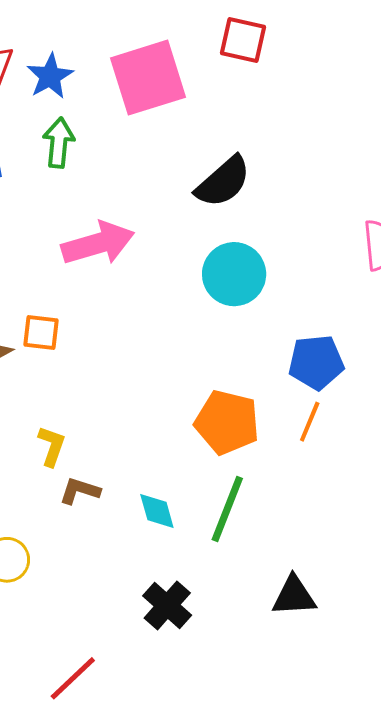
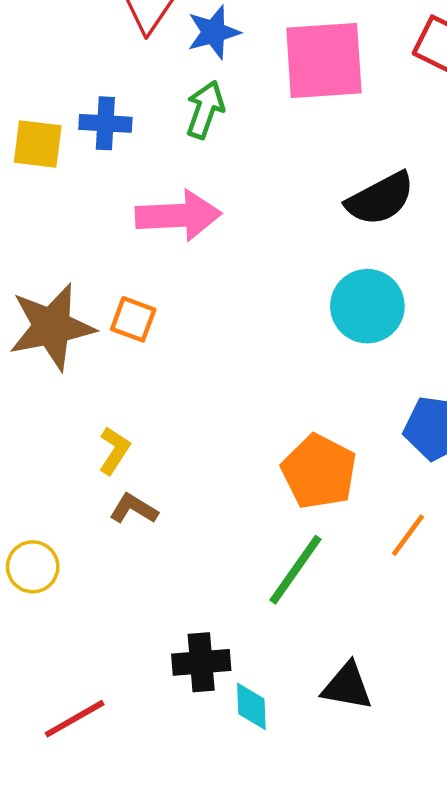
pink arrow: (98, 243) -> (178, 215), moved
orange line: (310, 422) -> (408, 535), moved
cyan diamond: (157, 511) -> (251, 706), moved
black cross: (167, 606) -> (201, 662), turned 30

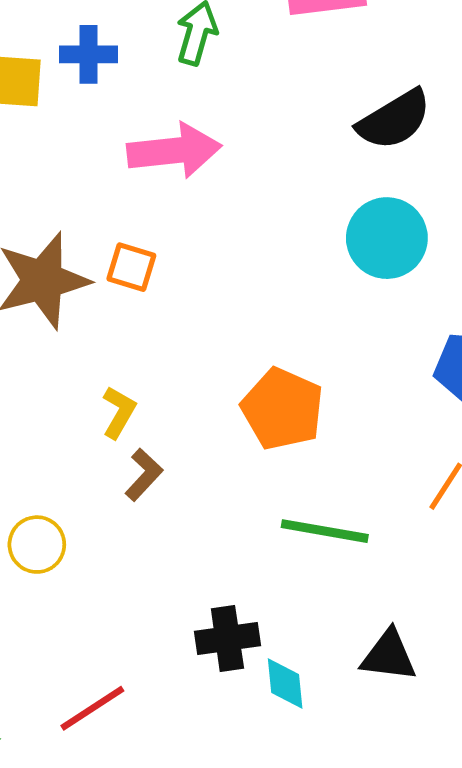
orange pentagon: (319, 472) -> (282, 409), moved
brown L-shape: (134, 509) -> (144, 475), turned 105
green line: (295, 570) -> (325, 531), turned 68

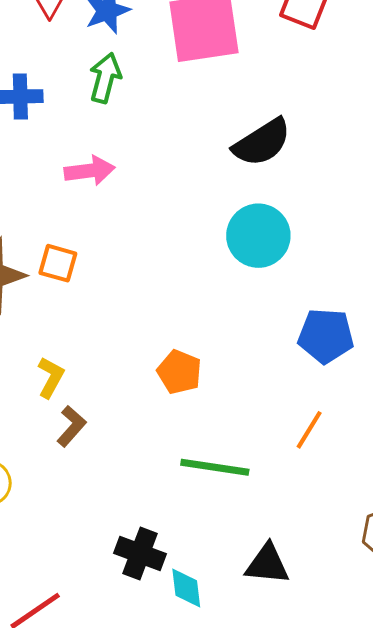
pink arrow: (174, 151) -> (90, 171), size x0.7
orange pentagon: (282, 409) -> (179, 372), size x0.7
black cross: (227, 638) -> (140, 554), turned 30

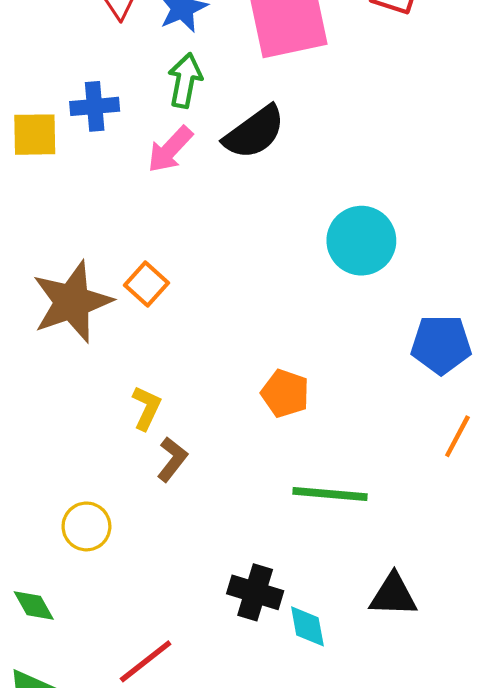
black semicircle: (262, 142) -> (254, 132), moved
pink arrow: (90, 171) -> (170, 149), moved, turned 144
orange square: (58, 263) -> (146, 284), turned 30
orange line: (309, 430) -> (457, 436), moved

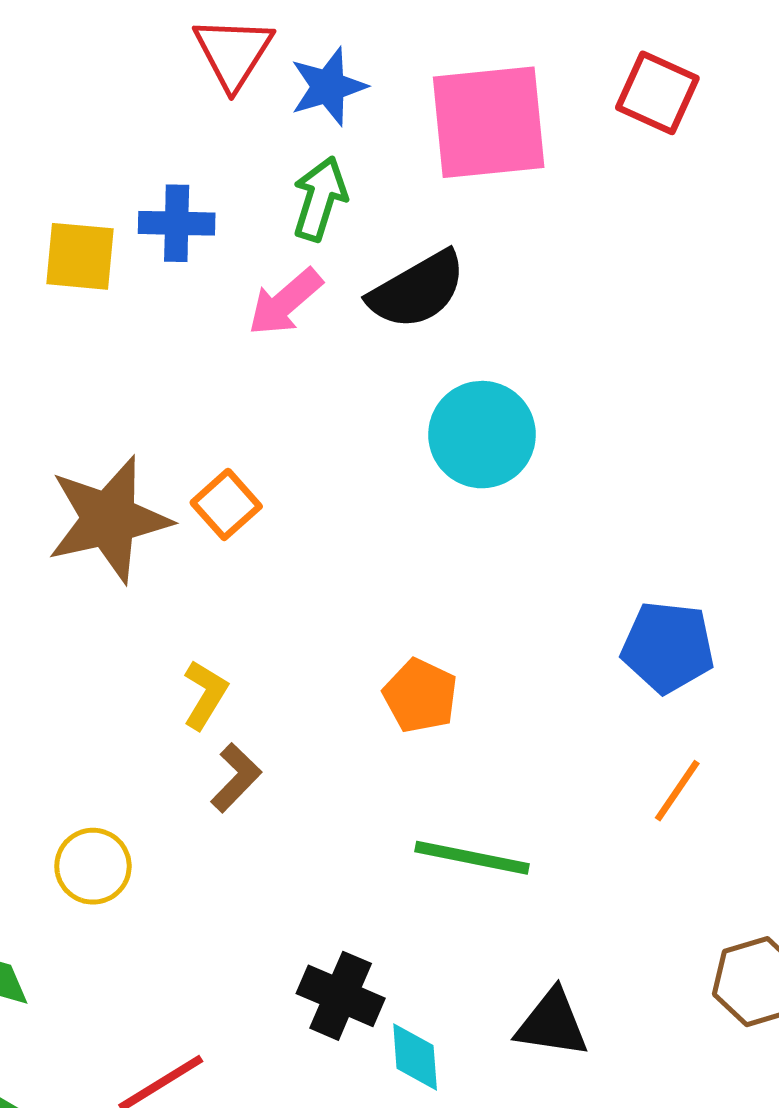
cyan circle: (361, 241) -> (482, 435), moved

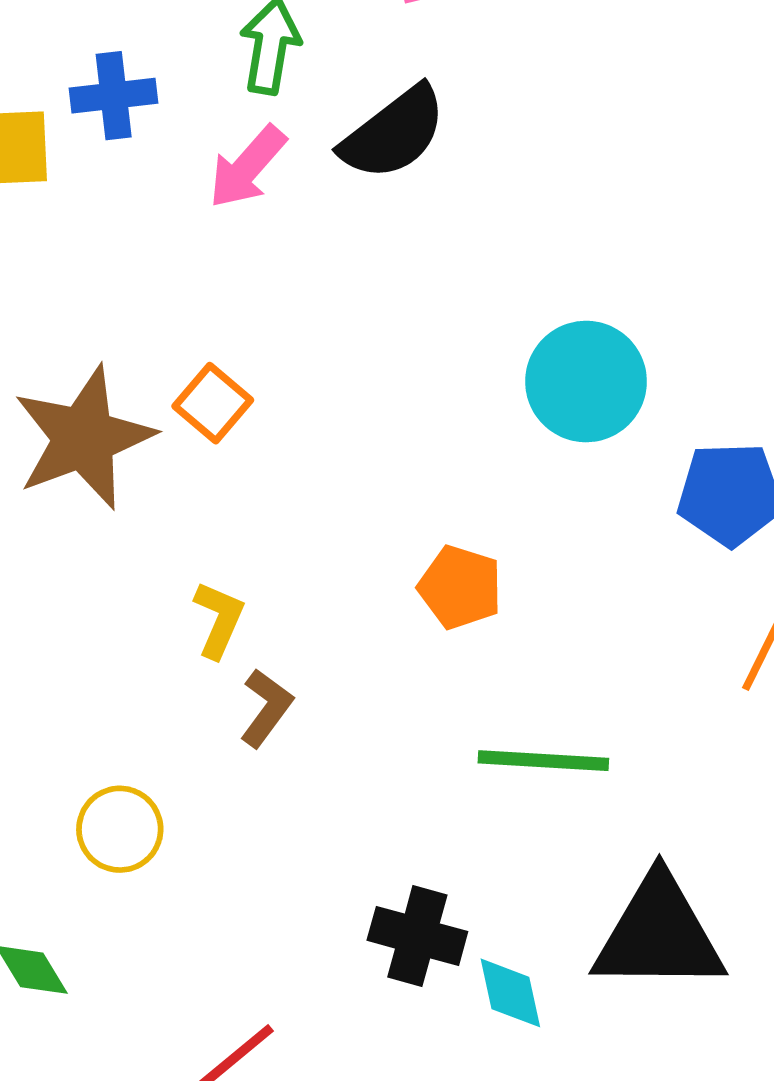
cyan circle: (482, 435) -> (586, 382), moved
black triangle: (552, 1023) -> (659, 934), size x1.6

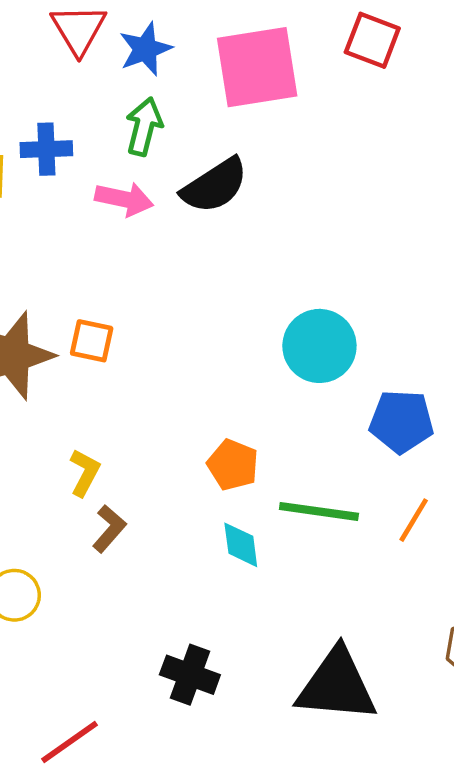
pink arrow: (247, 167) -> (124, 199), turned -124
orange square: (213, 403) -> (92, 341), turned -33
green line: (543, 761) -> (319, 511), moved
cyan diamond: (510, 993) -> (241, 545), moved

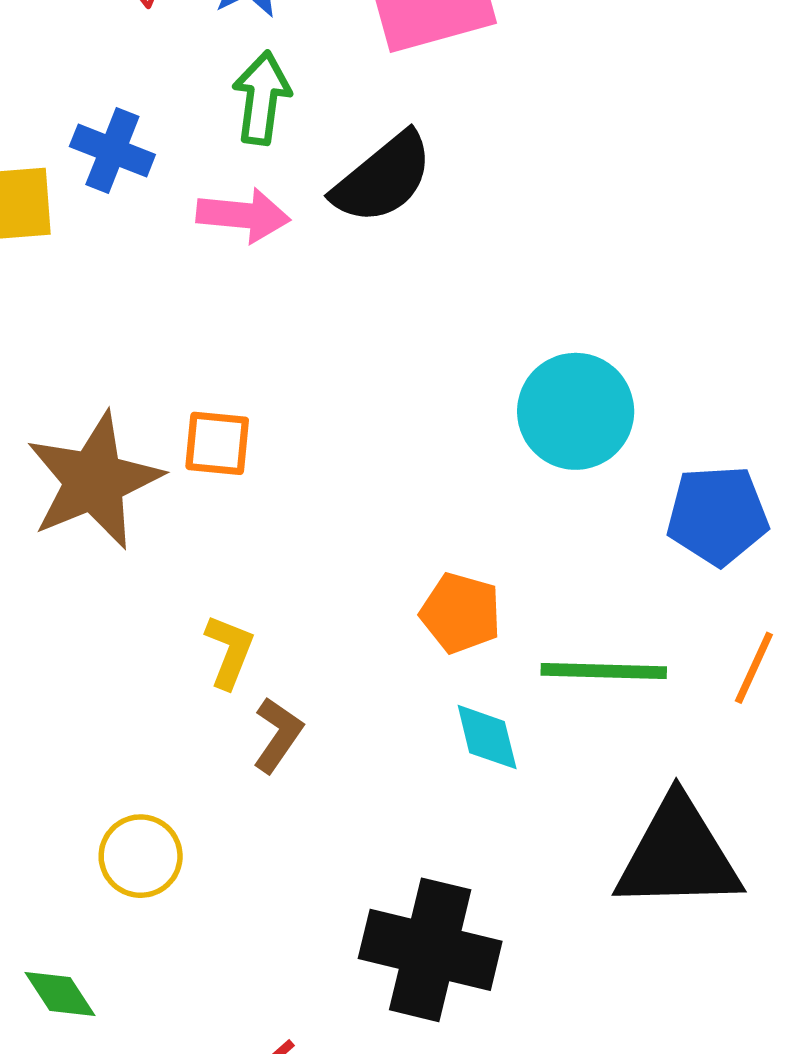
blue cross: (46, 149) -> (112, 151), turned 30
black cross: (190, 675) -> (430, 950), size x1.5
black triangle: (337, 685) -> (678, 855), moved

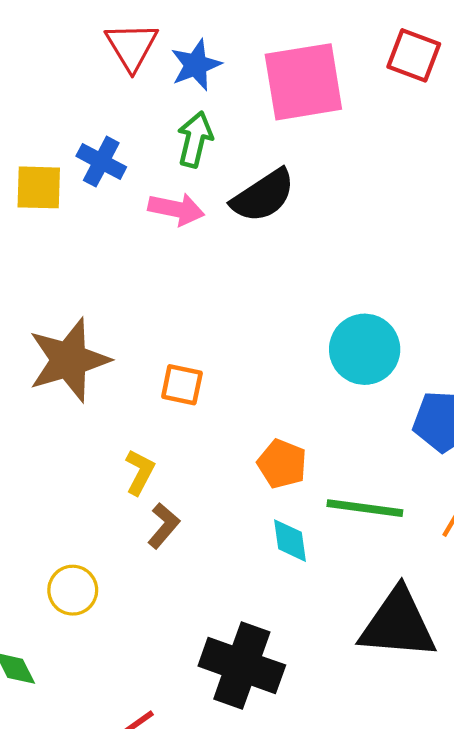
orange square: (217, 443) -> (182, 385), moved

